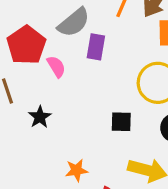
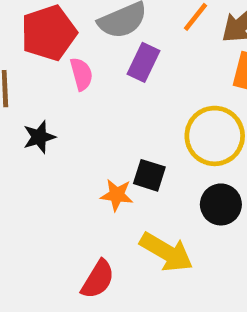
orange star: (77, 170) -> (117, 195), moved

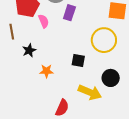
orange star: (117, 195) -> (46, 71), moved
black circle: (221, 204) -> (111, 78), moved

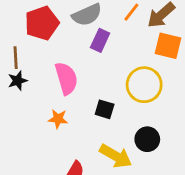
pink semicircle: (44, 21) -> (66, 78), moved, size x1.6
black star: (29, 50) -> (18, 81), moved

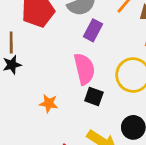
pink semicircle: (66, 78) -> (84, 69), moved

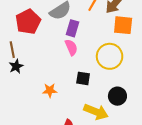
pink semicircle: (84, 69) -> (71, 47), moved, size x0.7

